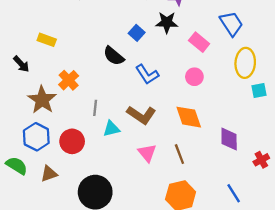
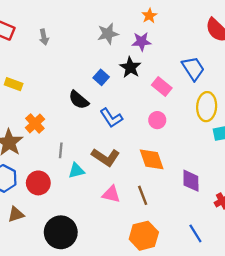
black star: (167, 22) -> (130, 67), turned 30
pink triangle: (147, 153) -> (111, 194), turned -36

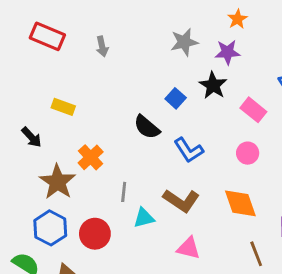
brown line: (143, 195) -> (256, 254), moved

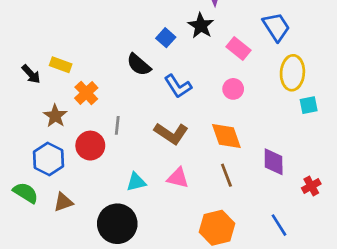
yellow rectangle: (63, 107) -> (61, 65), moved
brown star: (57, 182) -> (55, 116), size x0.7
cyan triangle: (144, 218) -> (136, 182), moved
red circle: (95, 234) -> (90, 146), moved
brown line: (256, 254) -> (226, 175), moved

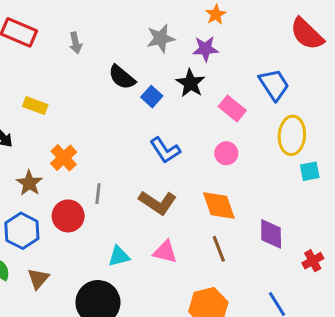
yellow rectangle: (61, 65) -> (35, 106), moved
black semicircle: (139, 65) -> (122, 77), moved
brown triangle: (63, 202) -> (38, 279), turned -30

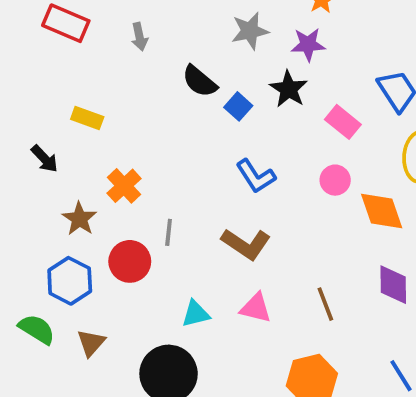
orange diamond: (219, 205) -> (382, 211), moved

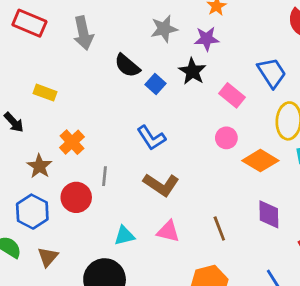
gray arrow: (139, 37) -> (83, 33), size x1.6
blue L-shape: (256, 176) -> (151, 138), moved
orange diamond: (382, 211) -> (260, 161), turned -40

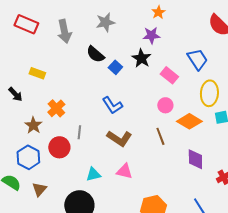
gray star: (164, 29) -> (105, 22), moved
brown line: (219, 229) -> (160, 136), moved

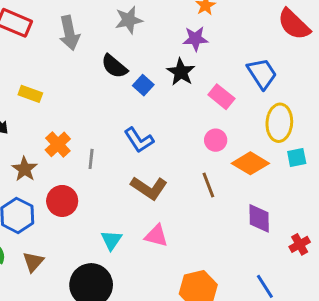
gray line: (79, 132) -> (91, 159), moved
cyan triangle: (93, 174) -> (111, 240), turned -42

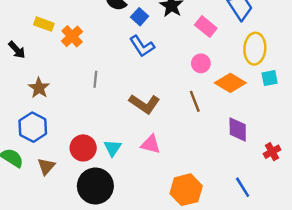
blue L-shape: (139, 140) -> (142, 46), moved
orange cross: (58, 144) -> (72, 36), moved
red circle: (62, 201) -> (83, 148), moved

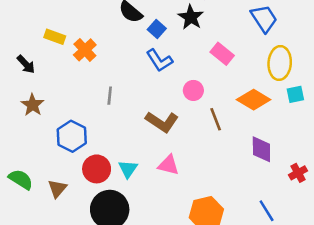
pink rectangle: (206, 27) -> (222, 54), moved
pink circle: (201, 63) -> (193, 90), moved
brown star: (39, 88) -> (33, 105), moved
blue hexagon: (33, 127) -> (72, 136), moved

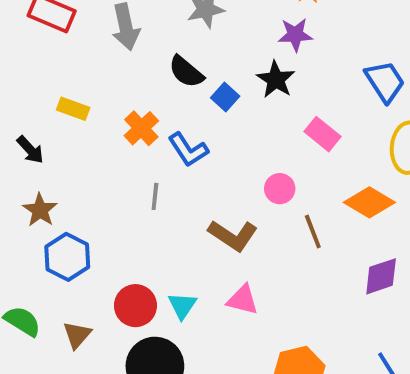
orange cross: (85, 50) -> (141, 128), moved
blue L-shape: (159, 60) -> (188, 150), moved
blue hexagon: (72, 136) -> (67, 257), moved
purple diamond: (261, 149) -> (381, 276), turned 72

